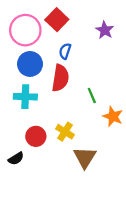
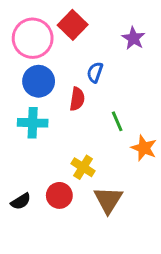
blue semicircle: (65, 51) -> (95, 72), moved
red semicircle: (60, 78) -> (77, 99), size x0.7
red circle: (36, 136) -> (59, 195), moved

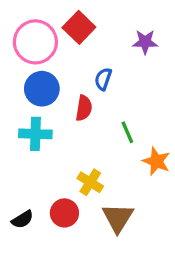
purple star: (133, 38) -> (145, 42), turned -30

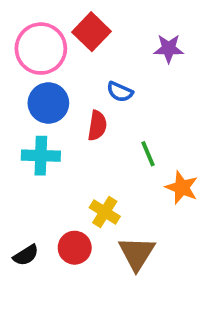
blue semicircle: (103, 79) -> (120, 92), turned -85

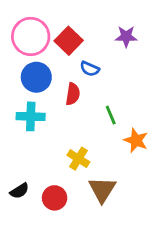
red square: (92, 32) -> (69, 41), moved
red circle: (75, 248) -> (55, 198), moved

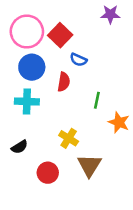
purple star: (126, 36) -> (110, 14), moved
green line: (111, 115) -> (97, 100), turned 35
black semicircle: (19, 191) -> (20, 147), moved

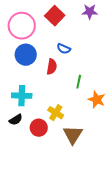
red square: (60, 35) -> (55, 16), moved
cyan cross: (27, 101) -> (22, 96), moved
red circle: (48, 173) -> (39, 128), moved

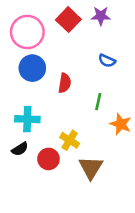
purple star: (90, 12) -> (101, 16), moved
blue semicircle: (64, 49) -> (107, 61), moved

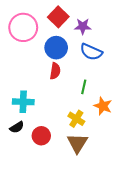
purple star: (101, 16) -> (83, 26), moved
blue semicircle: (107, 61) -> (91, 52), size x1.5
blue circle: (32, 68) -> (56, 48), moved
yellow cross: (70, 140) -> (76, 119), moved

